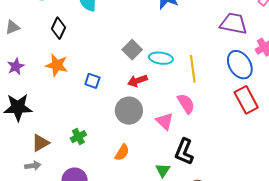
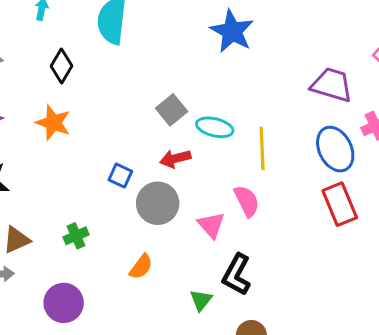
blue square: (92, 81) -> (120, 176), moved

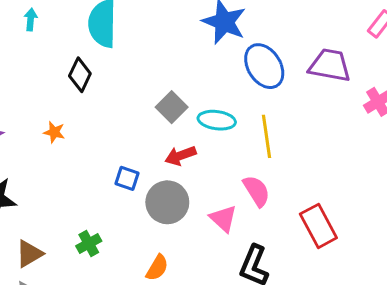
black diamond: (61, 66) -> (80, 75), moved
orange star: (53, 123) -> (54, 132), size x0.6
blue ellipse: (335, 149) -> (264, 66), moved
red rectangle: (340, 204) -> (318, 226), moved

